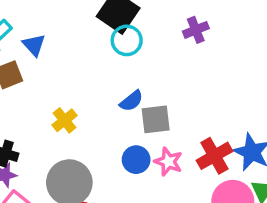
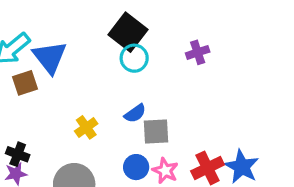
blue triangle: (34, 45) -> (50, 57), size x1.6
yellow cross: (65, 120) -> (86, 127), moved

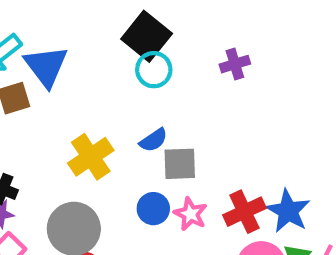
yellow cross: (86, 127) -> (91, 157), size x1.5

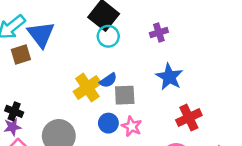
yellow cross: (91, 157) -> (87, 88), moved
blue star: (288, 211) -> (169, 77), moved
red cross: (244, 212) -> (189, 118), moved

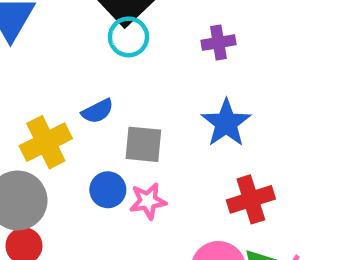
blue semicircle: (108, 80) -> (98, 111), moved
yellow cross: (87, 88) -> (46, 142), moved
pink star: (132, 126) -> (148, 201), turned 30

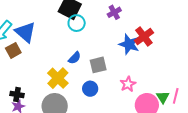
red cross: (251, 199) -> (144, 37), moved
pink star: (148, 201) -> (128, 84), moved

